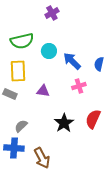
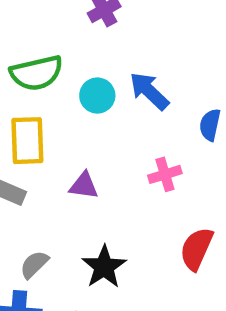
blue arrow: (72, 61) -> (149, 91), moved
black star: (64, 123) -> (104, 267), moved

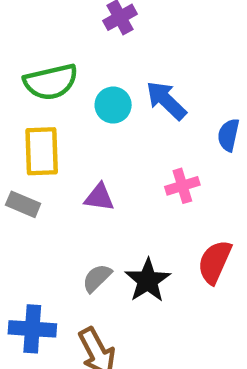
gray semicircle: (34, 265) -> (97, 278), moved
black star: (104, 267) -> (148, 280), moved

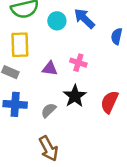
pink cross: (182, 186) -> (78, 63), moved, turned 35
black star: (148, 280) -> (75, 96), moved
blue cross: (32, 329) -> (15, 104), moved

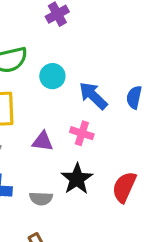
blue arrow: (84, 18) -> (93, 96), moved
gray semicircle: (49, 110) -> (41, 199), turned -133

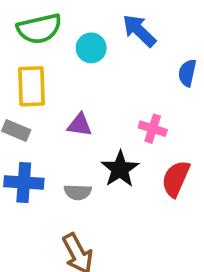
blue arrow: (93, 96) -> (139, 31), moved
pink cross: (82, 133) -> (153, 129), moved

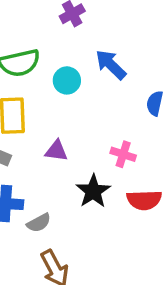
red semicircle: (176, 179) -> (144, 200), turned -116
gray semicircle: (78, 192) -> (39, 223), moved, turned -30

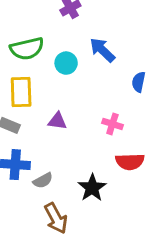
black star: (93, 191) -> (92, 188), moved

